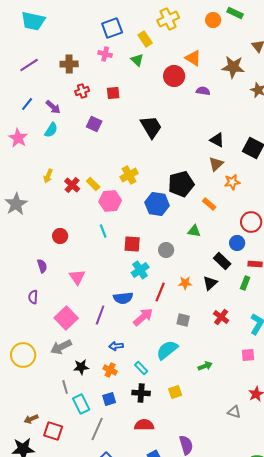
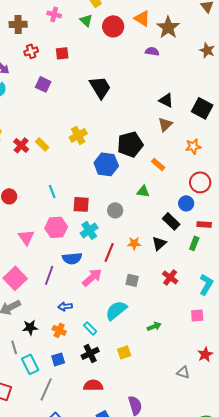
brown star: (233, 67) -> (168, 27), moved, turned 30
red circle: (174, 76) -> (113, 26), moved
orange star: (232, 182) -> (193, 146), moved
pink hexagon: (110, 201) -> (56, 227), moved
black cross: (141, 393) -> (90, 353), turned -30

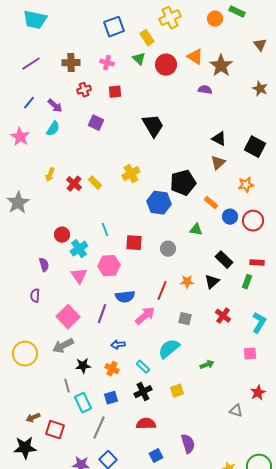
pink cross: (54, 14) -> (107, 63), moved
blue circle: (186, 203) -> (230, 217), moved
cyan cross: (89, 230) -> (79, 249), moved

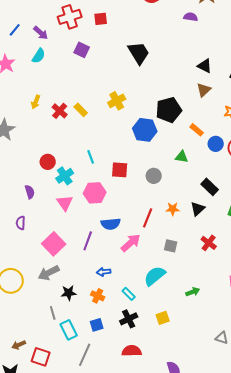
red cross: (84, 90) -> (70, 17), size x1.6

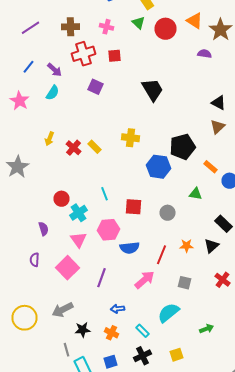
yellow cross: (117, 101) -> (130, 138), turned 36
blue semicircle: (111, 224) -> (130, 248), moved
pink square: (54, 244) -> (68, 268), moved

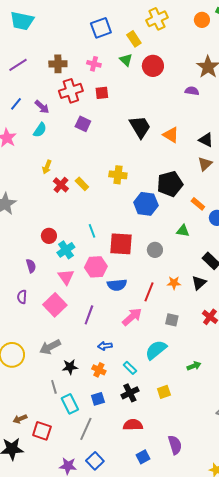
orange triangle: (194, 21) -> (171, 135), moved
yellow arrow: (50, 139) -> (47, 167), moved
red square: (134, 207) -> (121, 244), size x1.4

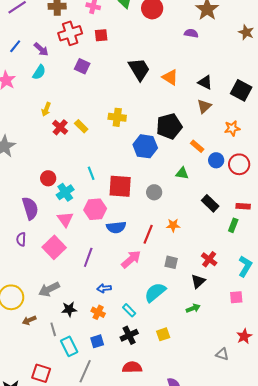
purple semicircle: (31, 266) -> (30, 208), size x1.6
black triangle: (199, 283) -> (198, 281), moved
brown arrow: (20, 419) -> (29, 320), moved

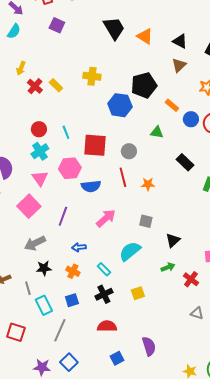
red circle: (48, 178) -> (39, 129), moved
red line: (148, 234) -> (123, 177), moved, turned -36
red cross: (209, 259) -> (191, 279), moved
gray arrow: (49, 289) -> (35, 243), moved

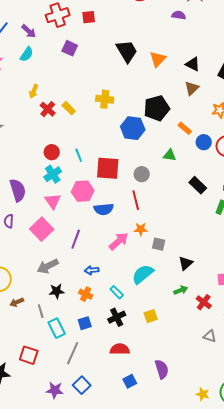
orange triangle: (145, 36) -> (158, 59), turned 42
orange star: (148, 184) -> (141, 229), moved

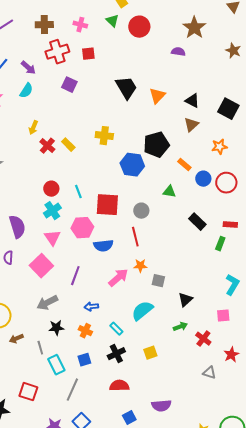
purple semicircle: (162, 369) -> (161, 406), turned 102

